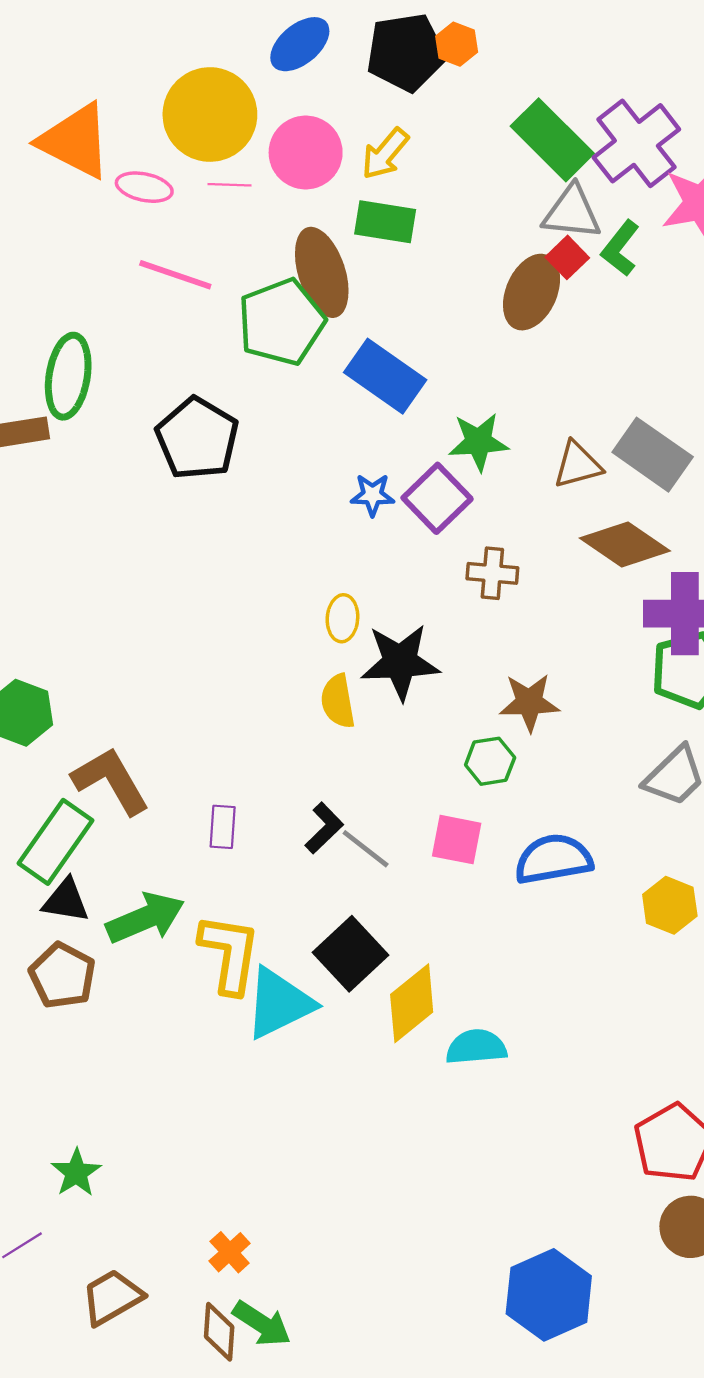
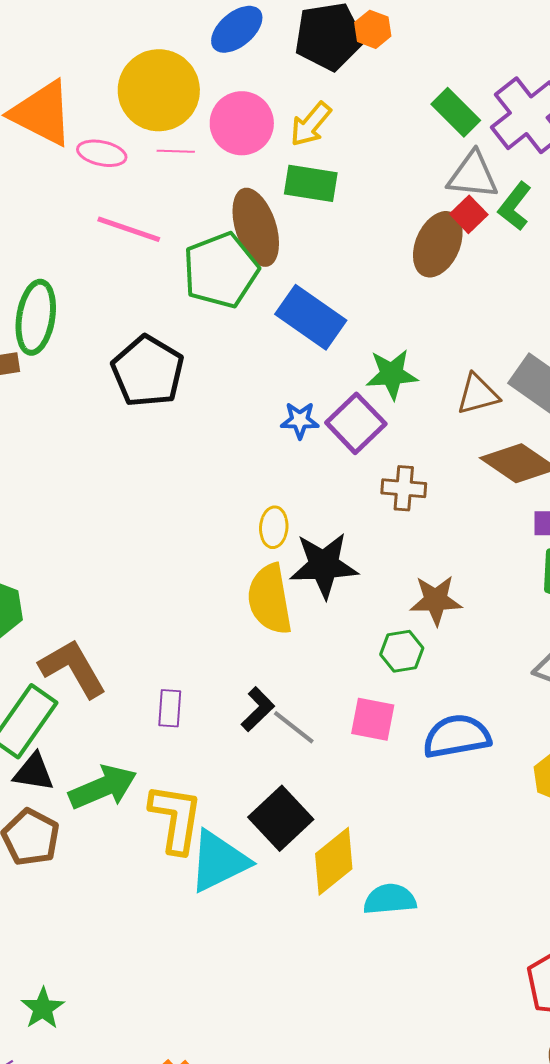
green rectangle: (552, 140) -> (456, 112), size x0.7
yellow semicircle: (338, 701) -> (270, 599), size x1.5

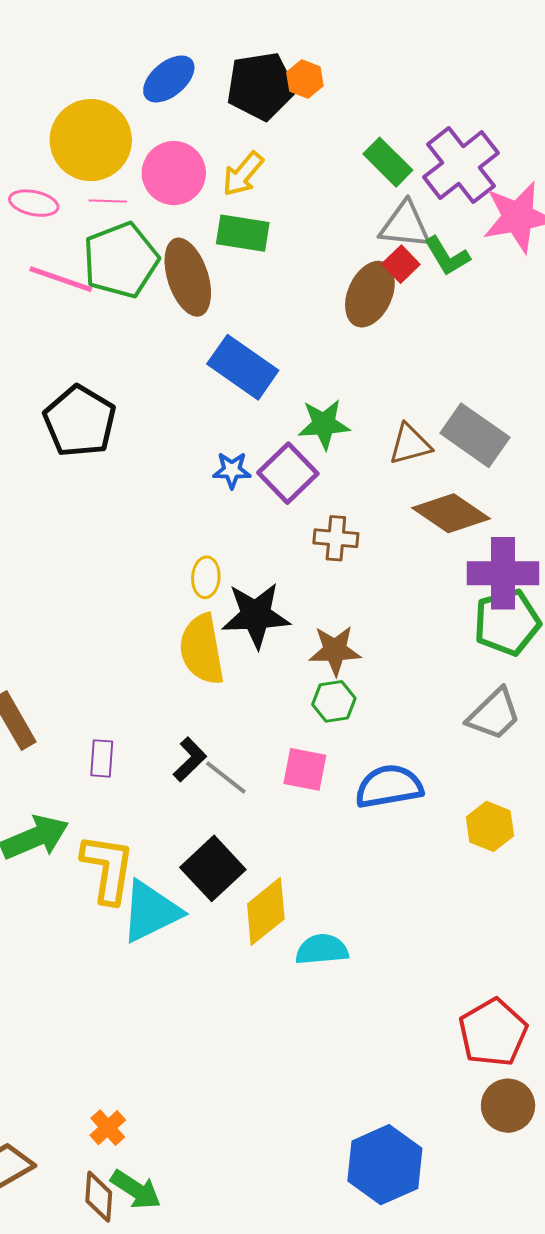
green L-shape: (515, 206) -> (447, 256), turned -69
green pentagon: (221, 270) -> (121, 260), moved
brown star: (436, 600) -> (335, 650), moved

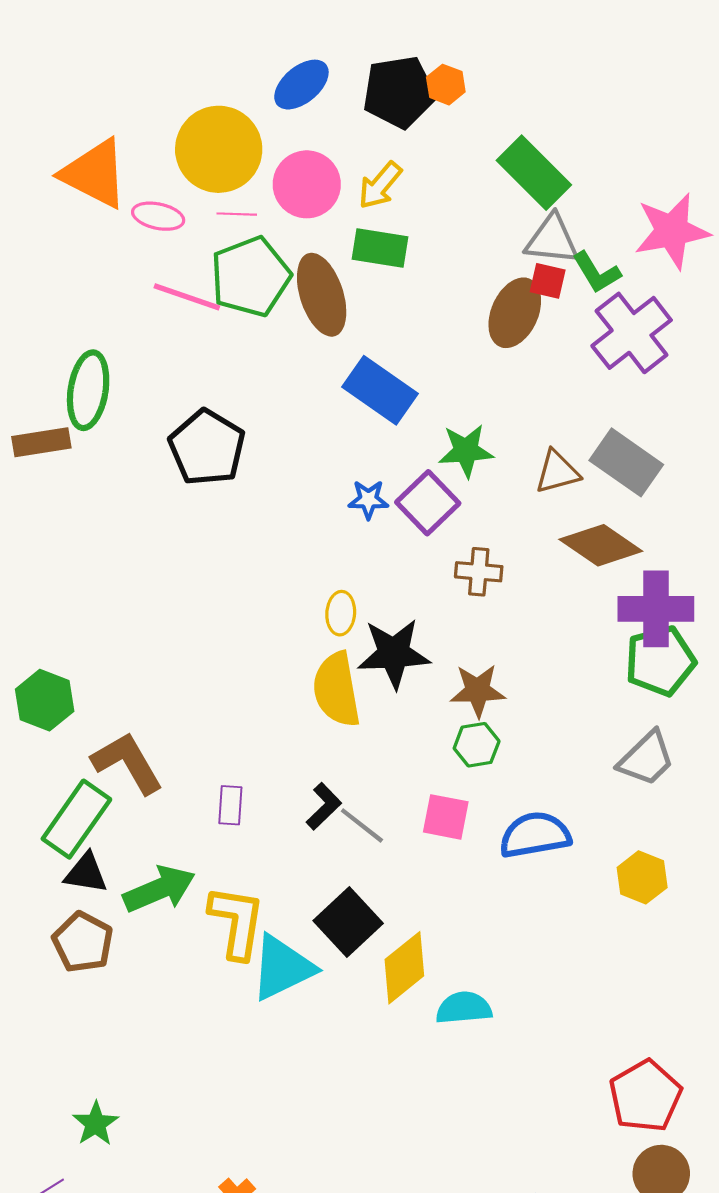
green rectangle: (388, 162) -> (534, 173), size x1.4
purple cross: (461, 165) -> (632, 333), moved
red square: (401, 264) -> (548, 281), turned -33

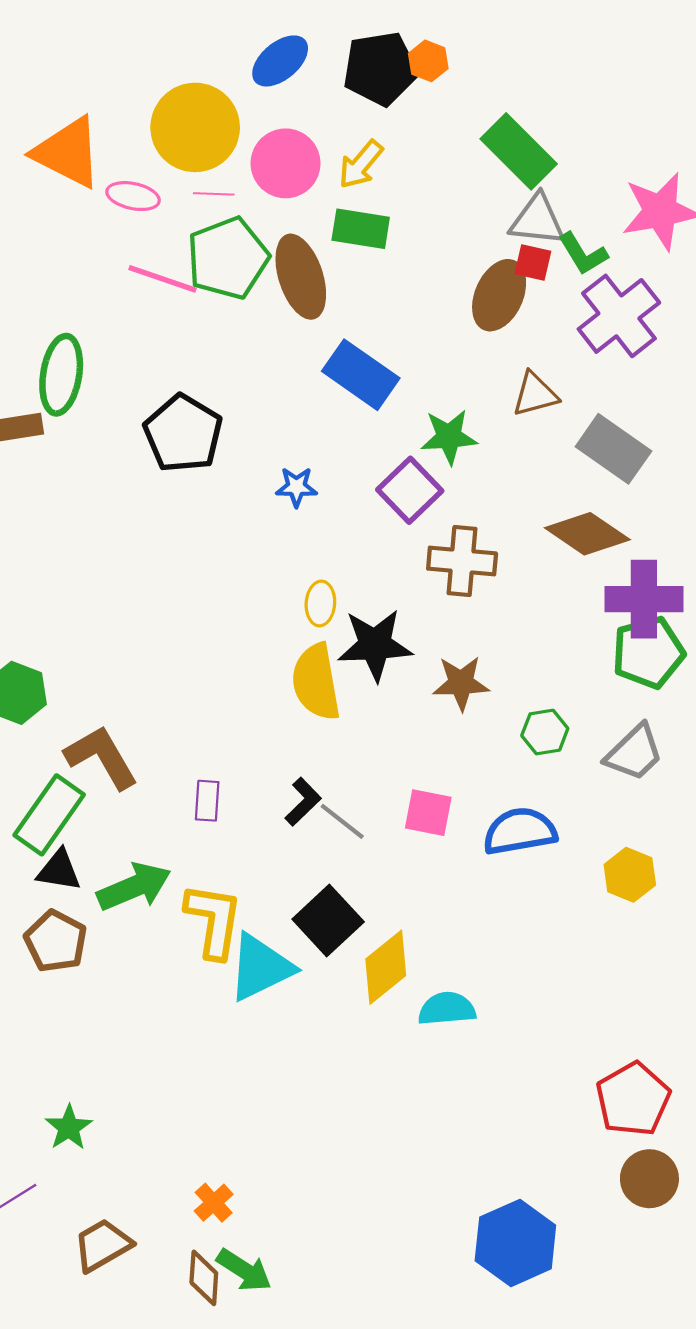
brown triangle: (557, 472) -> (535, 394), moved
blue star: (368, 500) -> (296, 487), moved
brown cross: (479, 572) -> (462, 561), size x1.4
green hexagon: (477, 745) -> (545, 732), moved

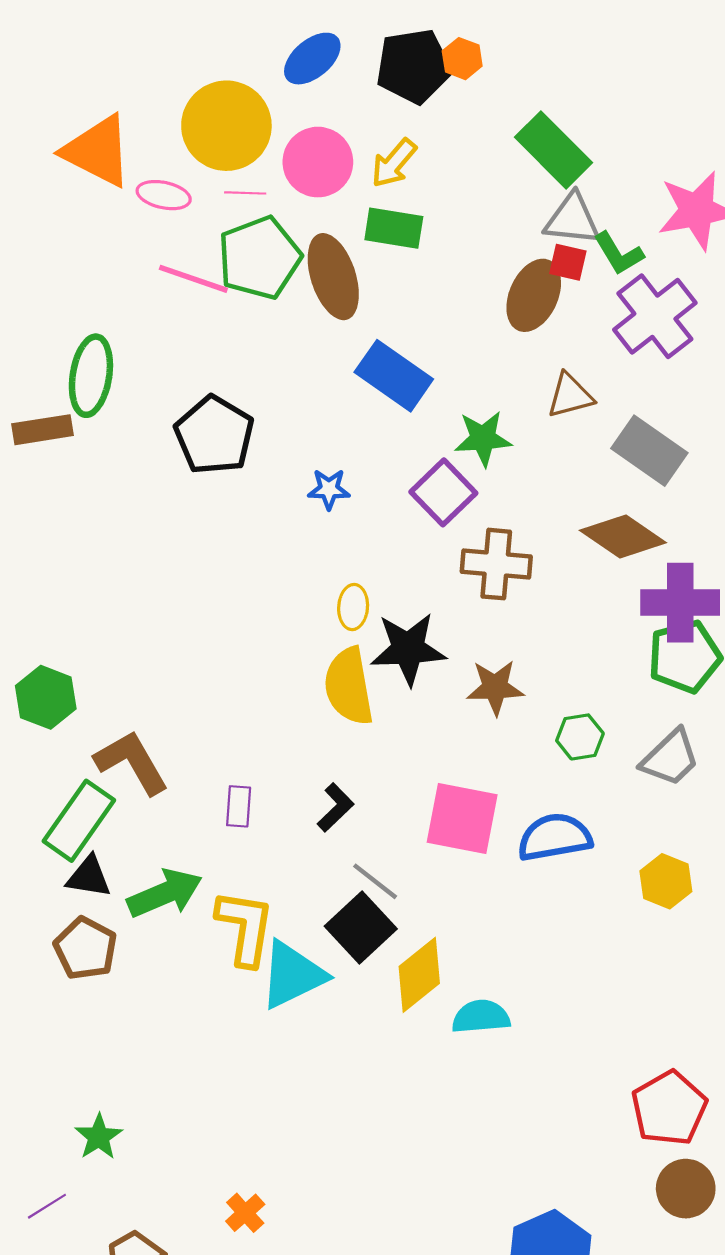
pink square: (428, 813) -> (462, 818), size x1.5
gray line: (342, 821) -> (375, 881), moved

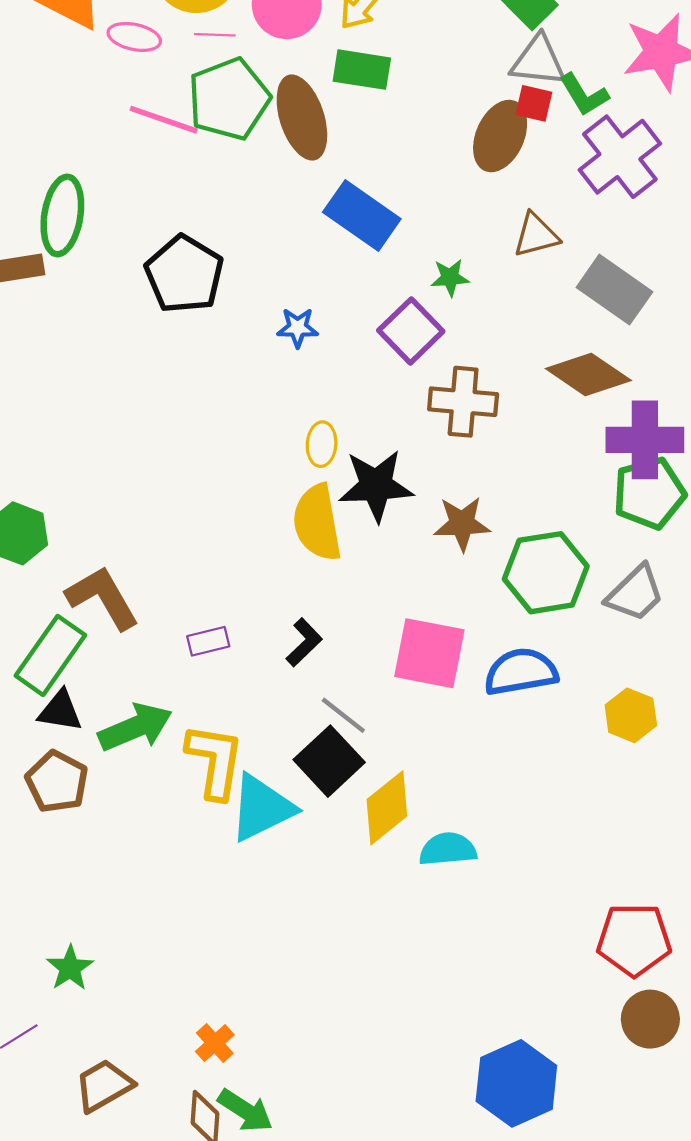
green star: (483, 438) -> (450, 278), size x0.7
green hexagon: (580, 737) -> (546, 573), size x1.8
purple rectangle: (239, 806) -> (208, 641), turned 72
red pentagon: (669, 1108) -> (634, 940), turned 30

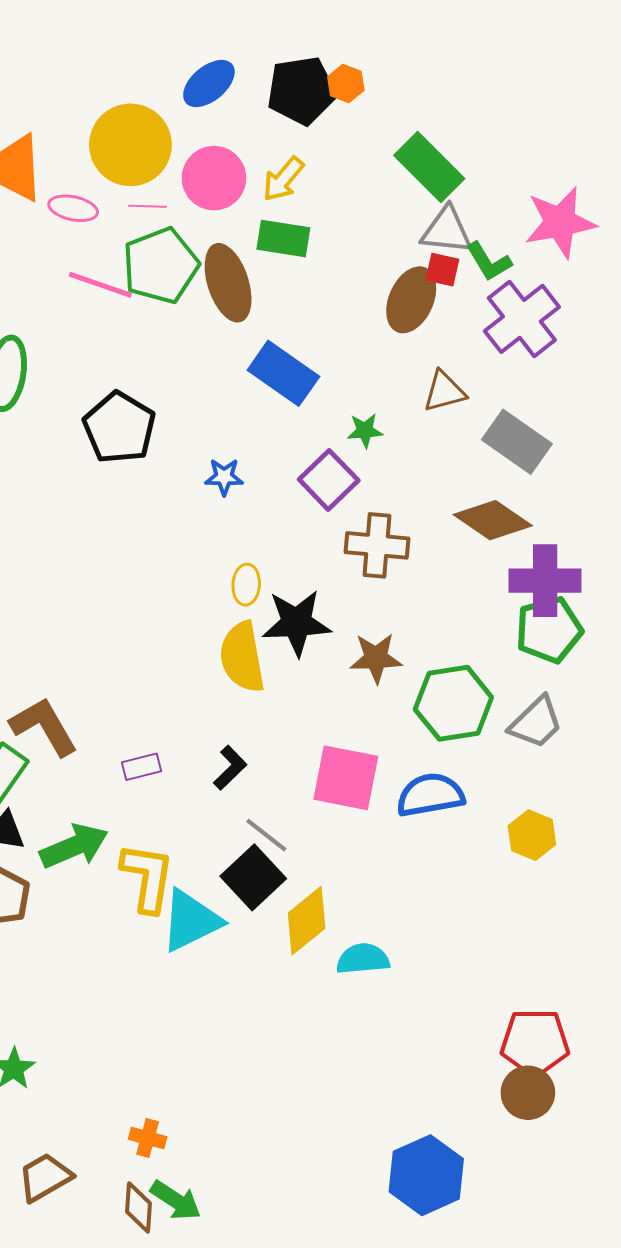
brown circle: (650, 1019) -> (528, 1093), moved
orange cross: (215, 1043) -> (148, 1138), turned -33

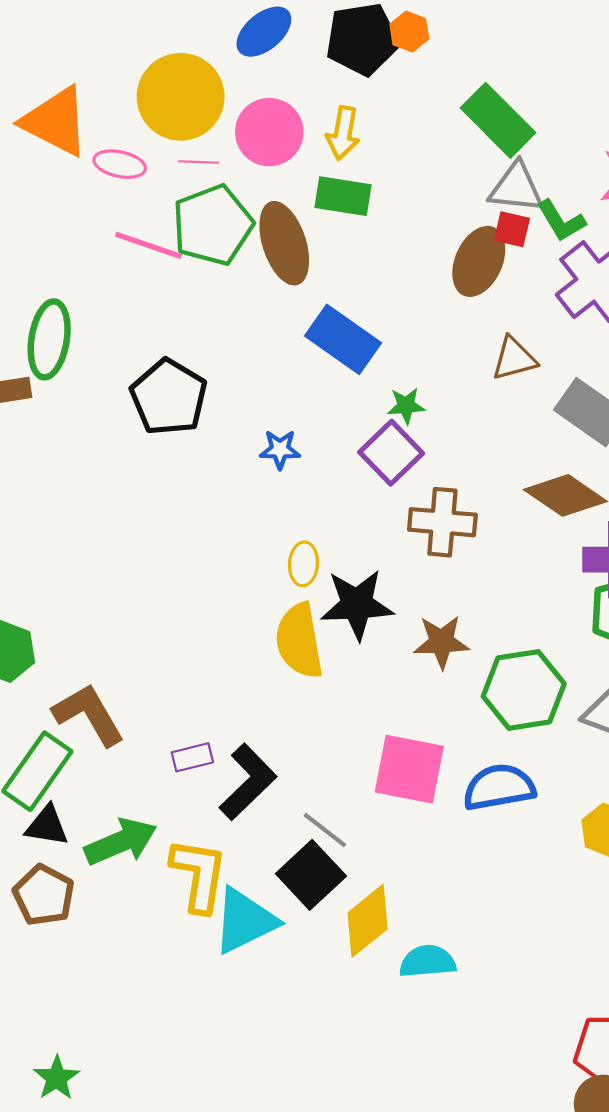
yellow arrow: (283, 179) -> (343, 133), turned -30
green star: (365, 431) -> (406, 406), moved
black L-shape: (230, 768) -> (248, 782), moved, size x1.6

